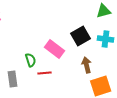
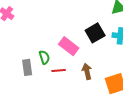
brown arrow: (87, 65) -> (87, 71), moved
gray rectangle: (13, 79) -> (27, 67), moved

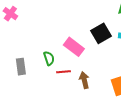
gray rectangle: (27, 67) -> (21, 67), moved
brown arrow: (87, 71) -> (84, 80), moved

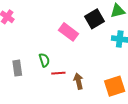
black square: (101, 33) -> (95, 19), moved
pink rectangle: (74, 47) -> (68, 32), moved

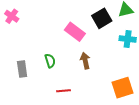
red line: (58, 73) -> (63, 91), moved
brown arrow: (78, 81) -> (85, 61), moved

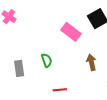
brown arrow: (85, 61) -> (91, 62), moved

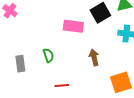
pink rectangle: (71, 32) -> (73, 26), turned -30

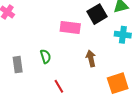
red line: (62, 85) -> (59, 86), turned 64

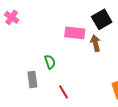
brown arrow: (91, 58) -> (96, 43), moved
gray rectangle: (18, 65) -> (32, 79), moved

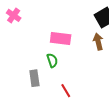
pink rectangle: (75, 33) -> (61, 38), moved

